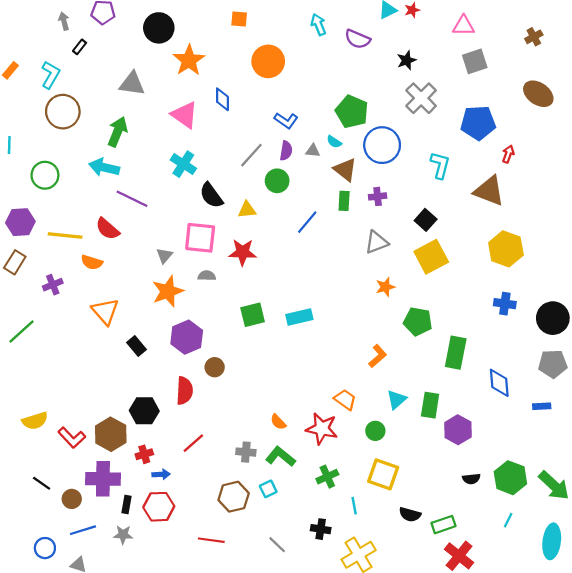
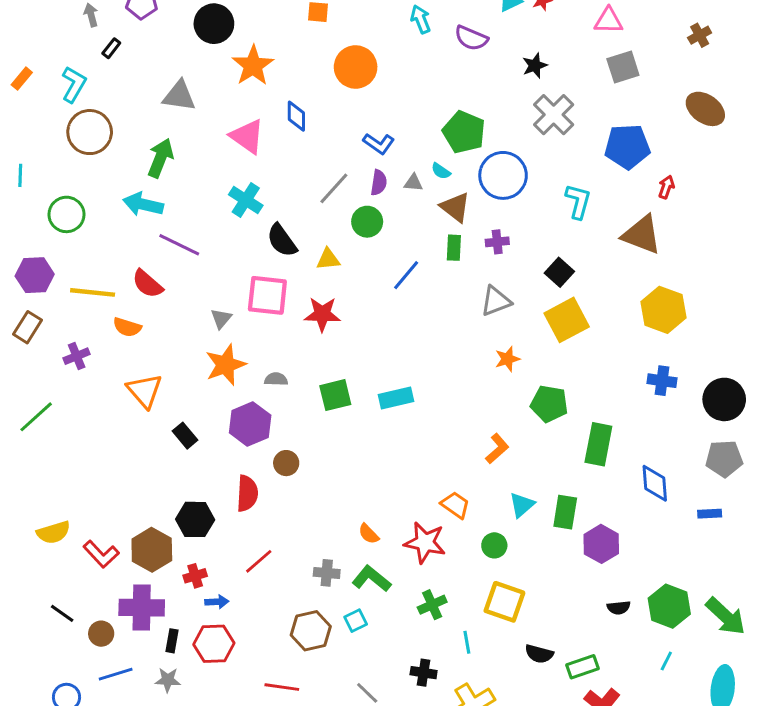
gray semicircle: (207, 276) -> (276, 379), moved

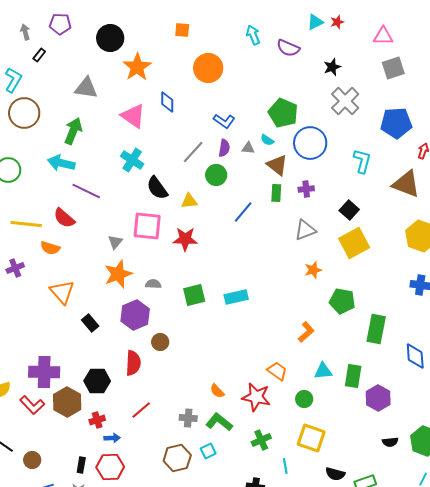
cyan triangle: (522, 505) -> (323, 371), turned 36
purple cross: (142, 608) -> (44, 372), moved

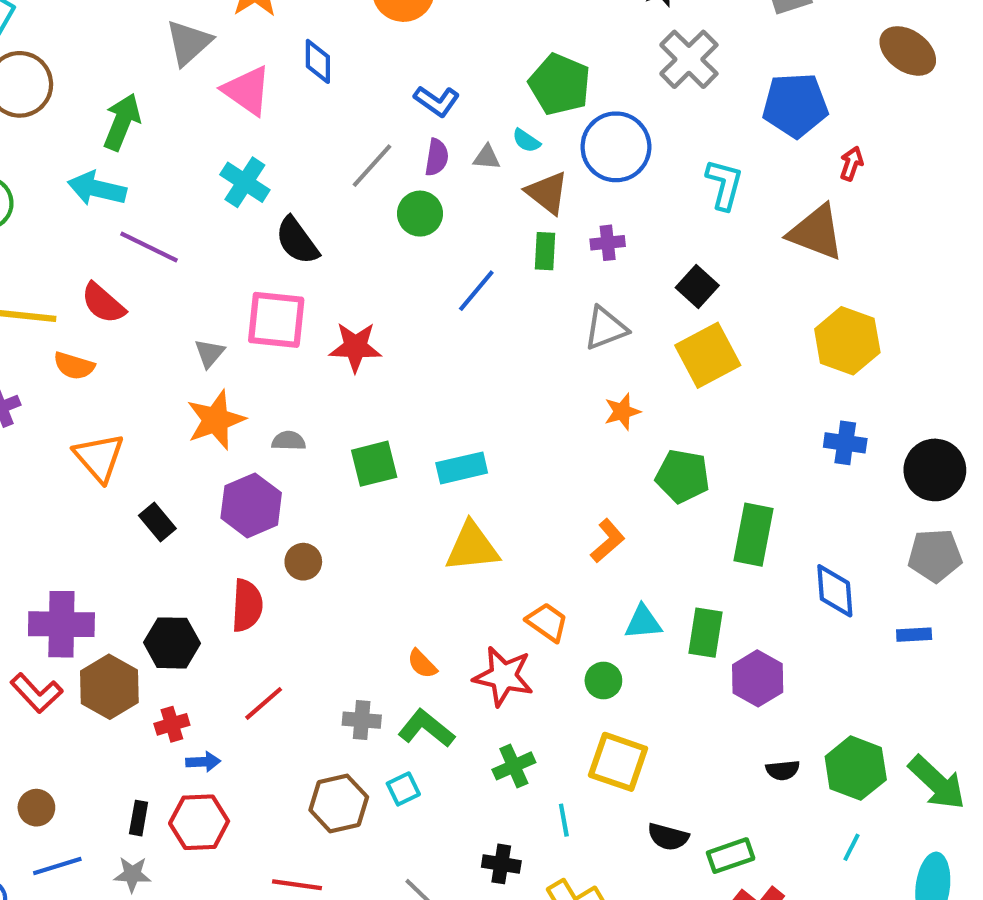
gray triangle: (86, 88) -> (189, 43), moved, turned -50
yellow triangle: (189, 201) -> (472, 547), moved, size x1.6

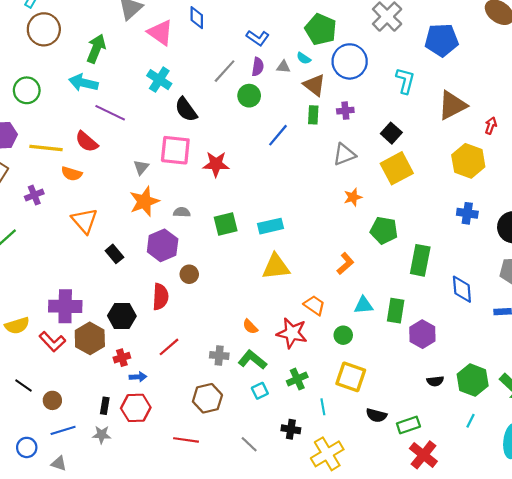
red arrow: (851, 164) -> (491, 126), moved
brown triangle: (816, 232) -> (452, 105), turned -48
cyan square: (403, 789) -> (260, 391), moved

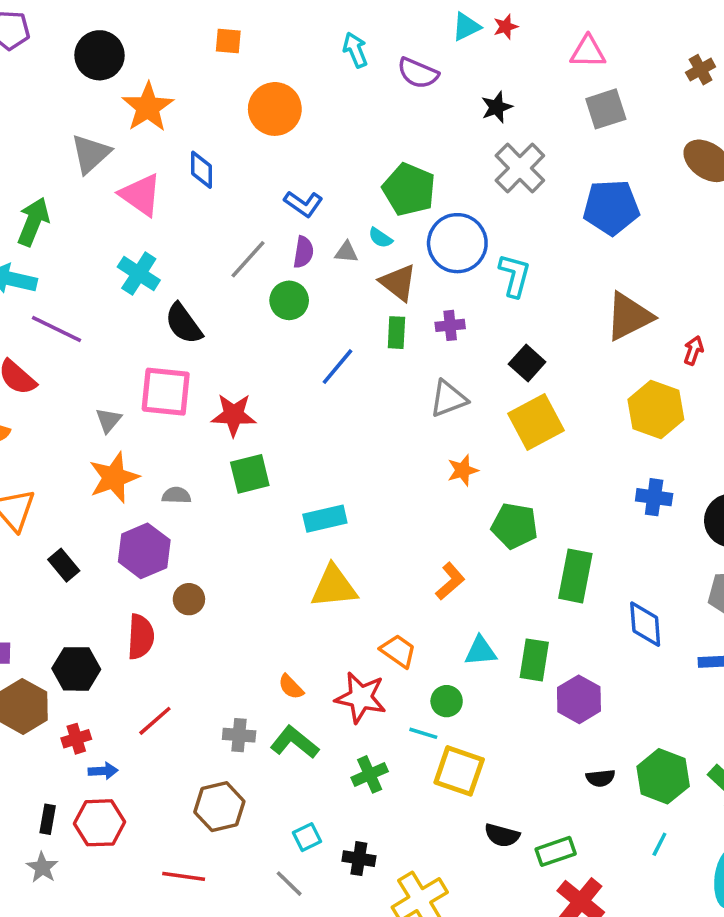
cyan L-shape: (405, 81) -> (515, 275), moved
green square: (226, 224) -> (250, 474), moved
cyan square: (260, 391) -> (307, 837), moved
cyan line: (323, 407) -> (423, 733), moved, turned -63
gray star: (102, 435) -> (42, 868), turned 30

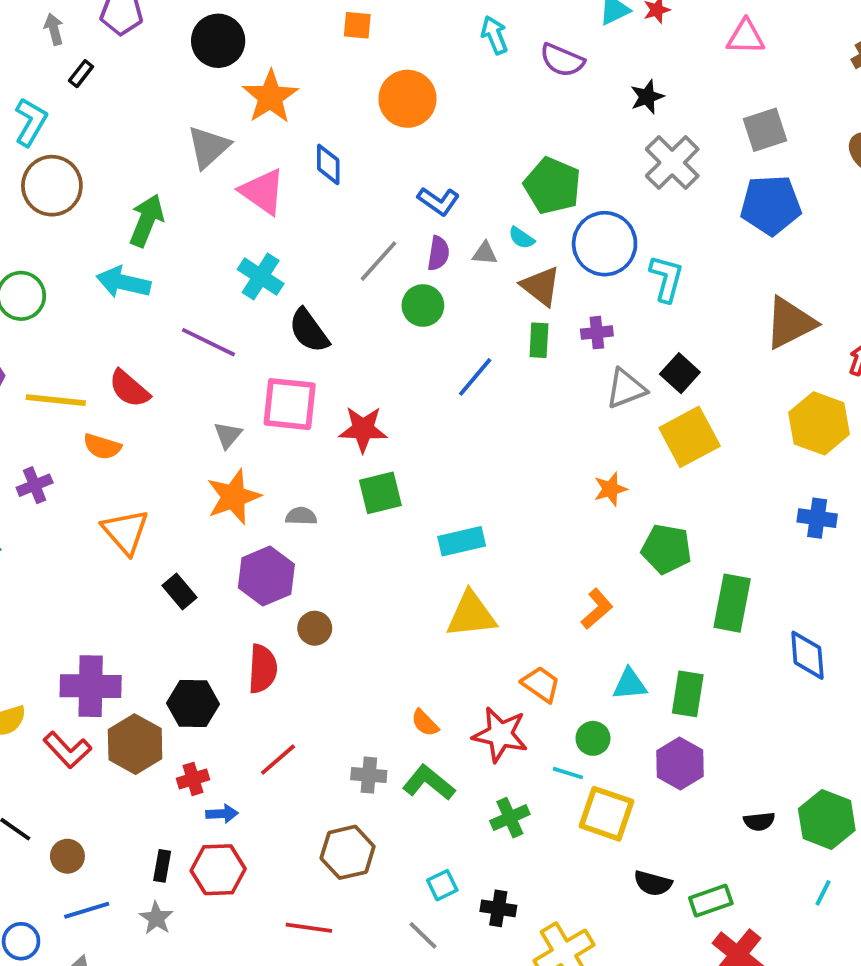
gray square: (606, 109) -> (765, 130), moved
purple line: (57, 329) -> (208, 342), moved
gray triangle: (448, 399) -> (626, 389), moved
purple hexagon: (579, 699) -> (680, 763), moved

